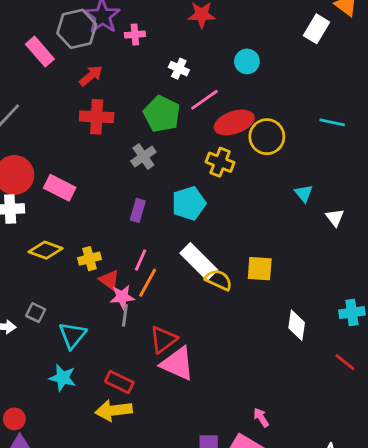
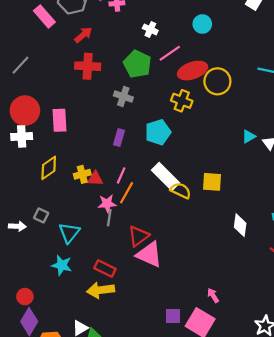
gray cross: (143, 156) -> (123, 96), turned -36
pink rectangle: (60, 188) -> (60, 120), turned 60
cyan triangle: (304, 193) -> (249, 136), moved, turned 40
yellow diamond: (46, 250) -> (49, 168), turned -55
red triangle: (109, 280) -> (95, 179), moved, turned -35

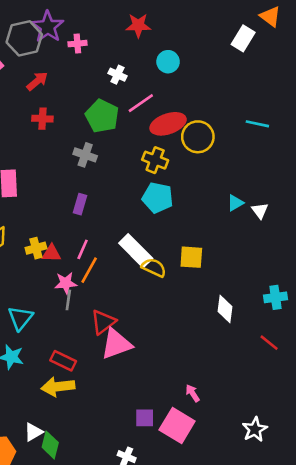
cyan circle: (202, 24) -> (168, 62), moved
red cross: (88, 66) -> (42, 119), size x0.7
cyan pentagon: (158, 132) -> (158, 198), moved, turned 30
pink triangle: (149, 254) -> (116, 344), turned -44

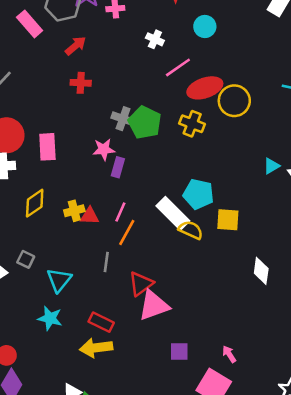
green pentagon: (102, 116) -> (145, 122), moved
cyan pentagon: (158, 198) -> (198, 194), moved
pink star: (66, 283) -> (104, 149), moved
purple square: (145, 418) -> (179, 352), moved

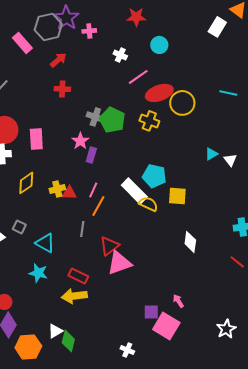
pink star: (104, 149) -> (80, 141), turned -30
white diamond: (261, 271) -> (190, 242), moved
cyan triangle: (59, 280) -> (45, 243), turned -40
purple square: (179, 352) -> (151, 312), moved

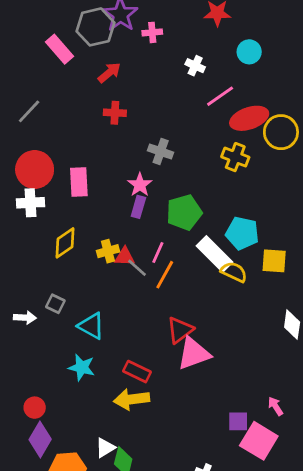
green pentagon: (112, 120) -> (184, 212), moved, turned 30
purple rectangle: (91, 155) -> (138, 207), moved
gray line: (82, 229) -> (137, 268), moved, turned -56

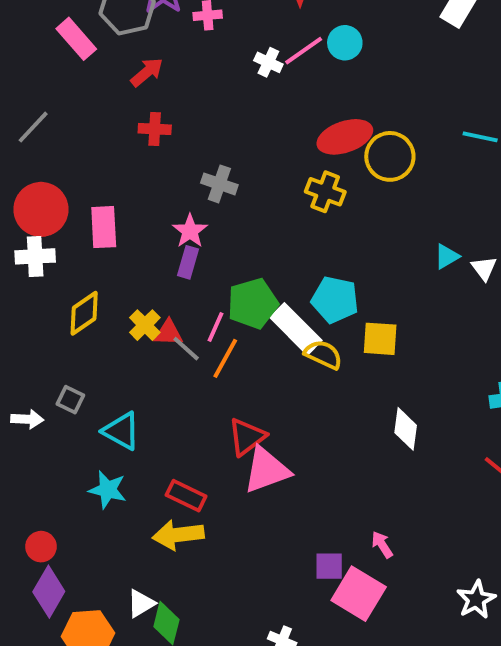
pink line: (220, 96) -> (304, 51), moved
green pentagon: (184, 212) -> (253, 303), moved
yellow cross: (108, 251) -> (145, 325), turned -30

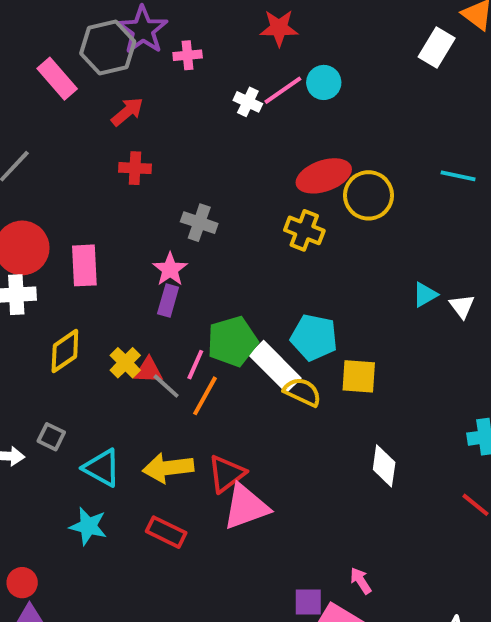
yellow arrow: (178, 535) -> (168, 468), moved

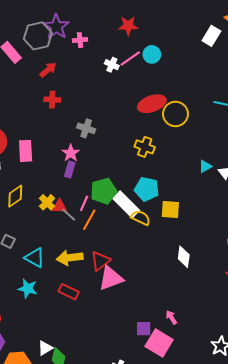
yellow cross: (304, 230) -> (145, 147), moved

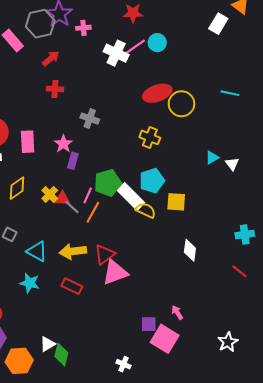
white cross: (112, 65) -> (116, 53), size x1.6
pink star: (71, 153) -> (63, 144), moved
cyan pentagon: (147, 189) -> (152, 181), turned -30

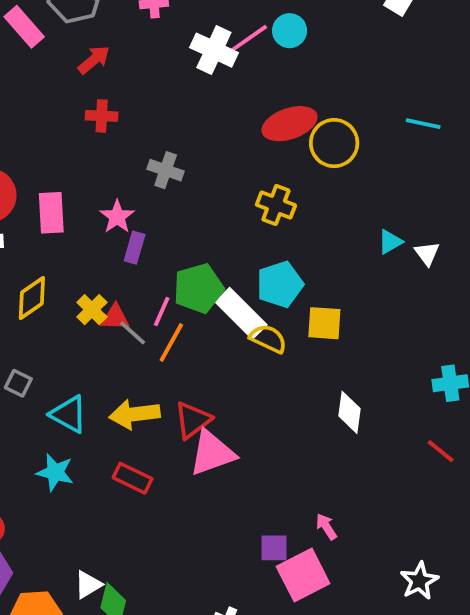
pink square: (165, 339) -> (303, 575), turned 32

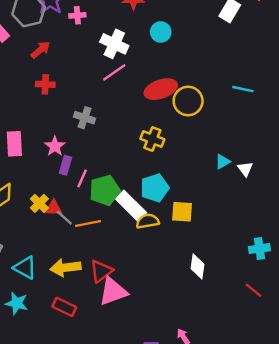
pink line: (249, 38) -> (114, 72), moved
pink line: (162, 312) -> (82, 178), moved
yellow semicircle: (268, 339) -> (148, 221), turned -35
orange line: (171, 343) -> (88, 224), turned 50

